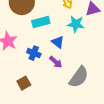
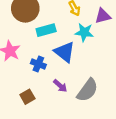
blue triangle: (58, 42) -> (65, 52), size x1.5
purple arrow: (56, 62) -> (60, 86), moved

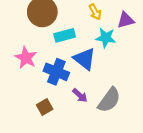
blue cross: (38, 64) -> (56, 72), size x1.5

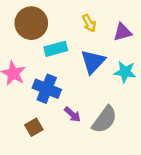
cyan star: (106, 38) -> (125, 72), moved
blue triangle: (85, 59) -> (93, 62), moved, turned 35

